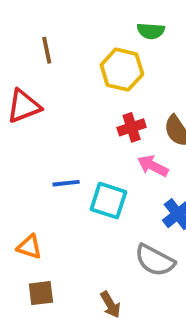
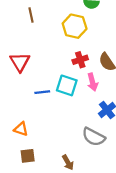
red triangle: (24, 106) -> (20, 62), moved, turned -40
pink arrow: (153, 166) -> (92, 82), turned -132
cyan square: (108, 201) -> (67, 85), moved

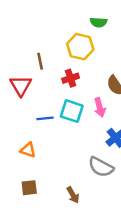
brown line: (31, 15) -> (40, 61), moved
red cross: (80, 60) -> (71, 78), moved
orange triangle: (21, 129) -> (28, 150), moved

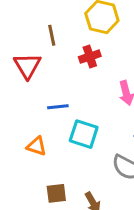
cyan square: (72, 111) -> (84, 134), moved
brown square: (29, 188) -> (56, 193), moved

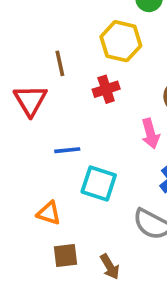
orange triangle: (37, 146) -> (49, 213), moved

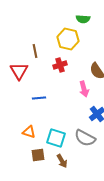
cyan square: (99, 183) -> (56, 138), moved

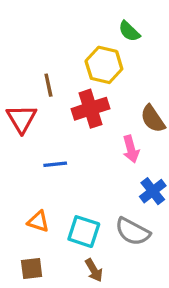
green semicircle: (83, 19) -> (129, 31), turned 40
red cross: (60, 65) -> (90, 109), size x1.5
brown square: (38, 155) -> (32, 269), moved

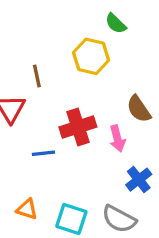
red cross: (90, 109) -> (78, 127), moved

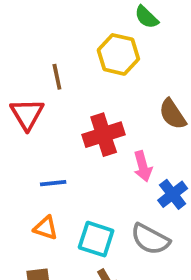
pink arrow: (117, 139) -> (143, 166), moved
blue line: (43, 153) -> (53, 183), moved

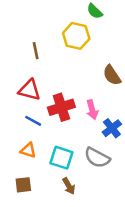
red triangle: (27, 114) -> (29, 90), moved, turned -45
red cross: (104, 135) -> (61, 107), moved
blue line: (53, 183) -> (33, 121), turned 35

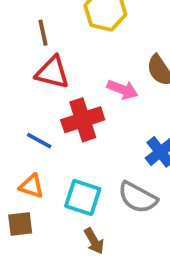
red triangle: (29, 90) -> (52, 72), moved
pink arrow: (92, 110) -> (122, 89), moved, turned -54
brown square: (23, 185) -> (20, 224), moved

